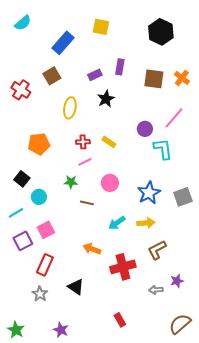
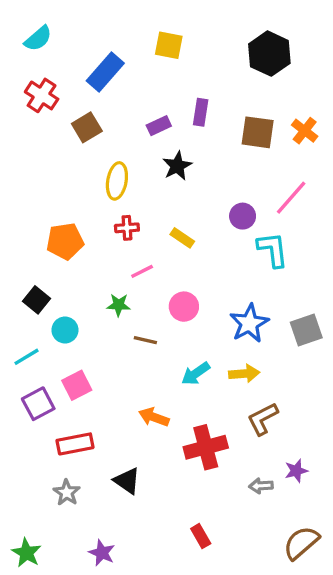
red cross: (21, 90) -> (42, 95), moved
red cross: (83, 142) -> (127, 228), moved
red rectangle: (45, 265) -> (75, 444), turned 55

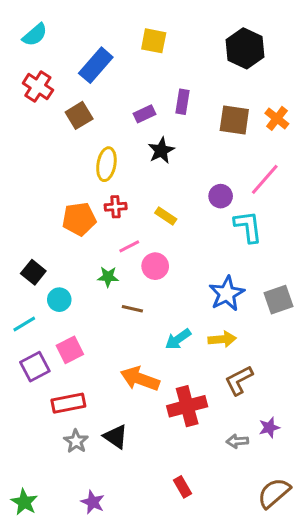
orange pentagon: (65, 241) -> (79, 219), moved
pink circle: (184, 307) -> (155, 266), moved
orange arrow: (154, 417) -> (140, 379), size x1.4
gray star: (67, 493) -> (76, 441), moved

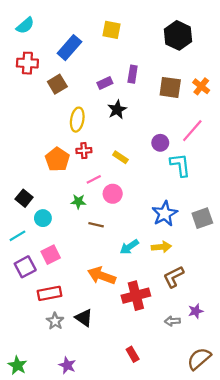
red cross: (38, 87) -> (27, 63), turned -30
orange pentagon: (79, 219) -> (57, 159), turned -30

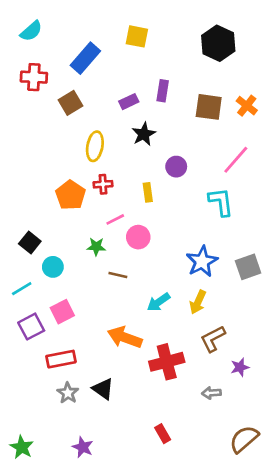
purple circle: (160, 143) -> (176, 167), moved
yellow rectangle: (120, 157) -> (148, 192), turned 48
yellow arrow: (161, 247) -> (198, 302), turned 120
purple star: (196, 311) -> (240, 367), moved

